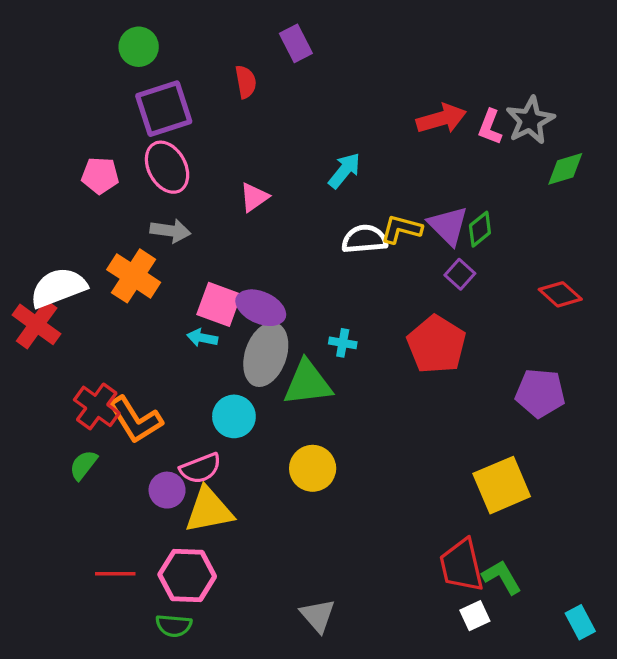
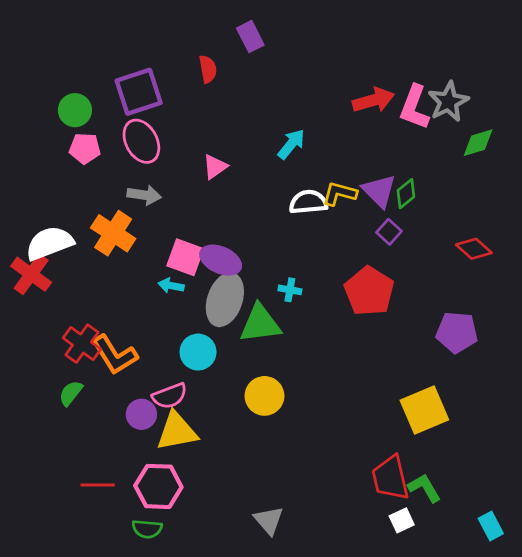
green circle: (139, 47) -> (75, 110), moved
pink L-shape: (490, 127) -> (414, 107), size x1.5

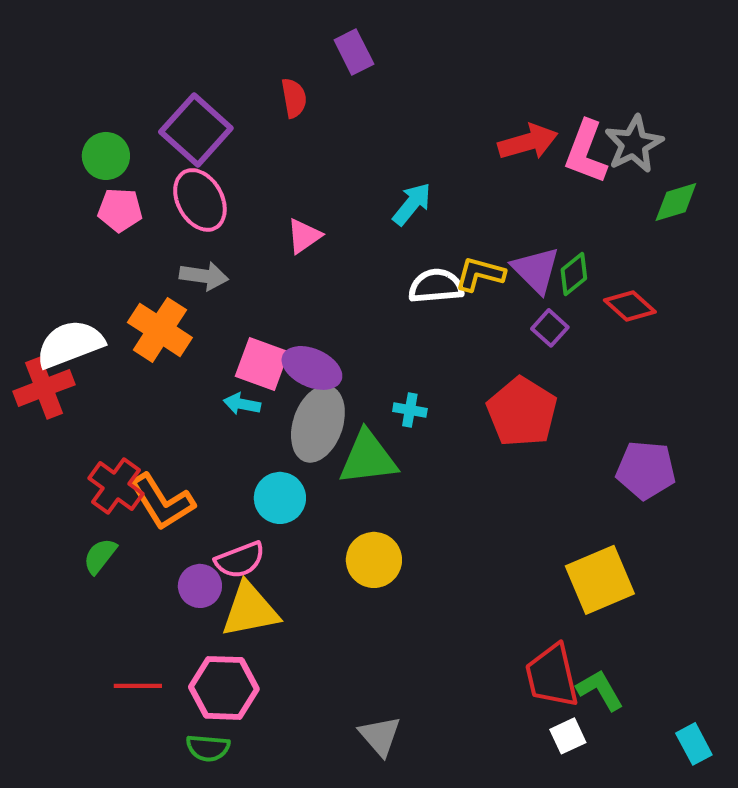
purple square: (139, 92) -> (196, 130), turned -30
red diamond: (474, 249) -> (630, 306), moved
red cross: (31, 274) -> (44, 388), turned 33

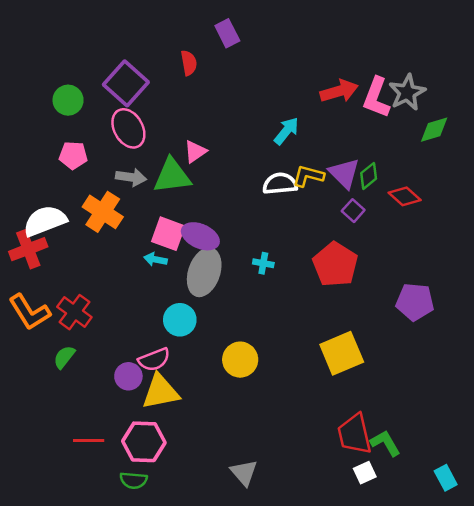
cyan arrow: (412, 204) -> (286, 131), moved
pink pentagon: (120, 210) -> (73, 155), moved
green triangle: (368, 458) -> (172, 176), moved
orange L-shape: (162, 502) -> (30, 312), moved
yellow square: (600, 580) -> (342, 353), moved

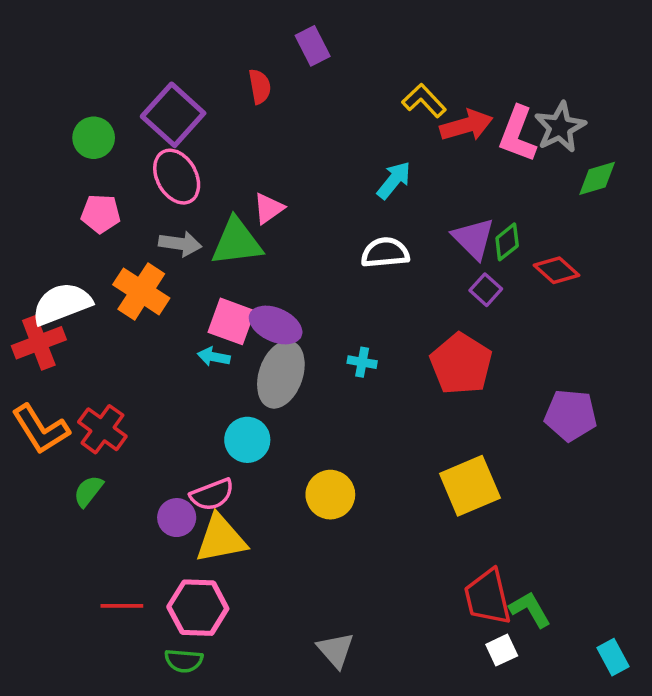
yellow L-shape: (308, 176) -> (424, 101), moved, turned 32

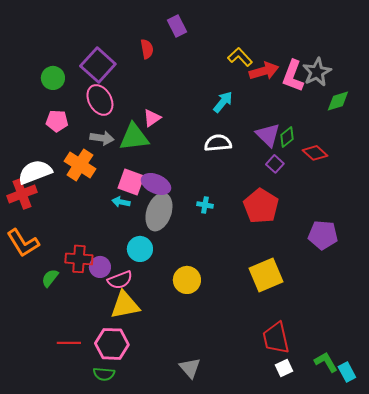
red cross: (102, 429) -> (79, 259), moved, turned -32
purple circle: (177, 518) -> (100, 267), moved
green L-shape: (530, 609) -> (326, 362), moved

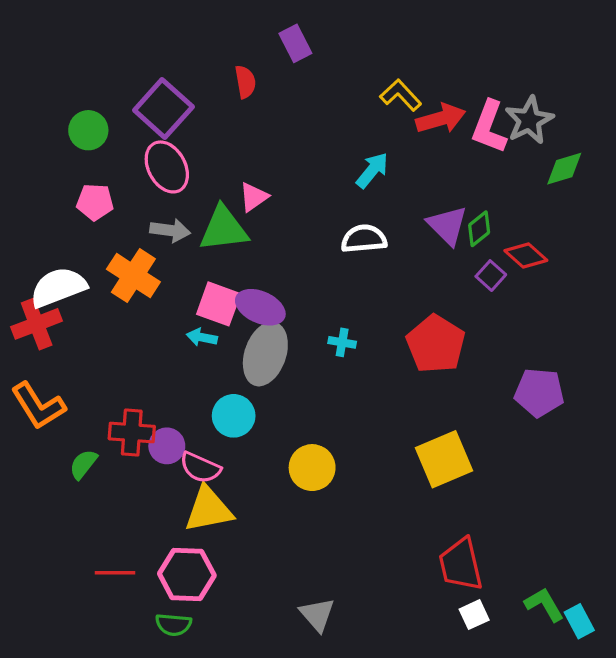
purple square: (275, 164) -> (491, 276), moved
pink semicircle: (120, 280) -> (200, 468), turned 45

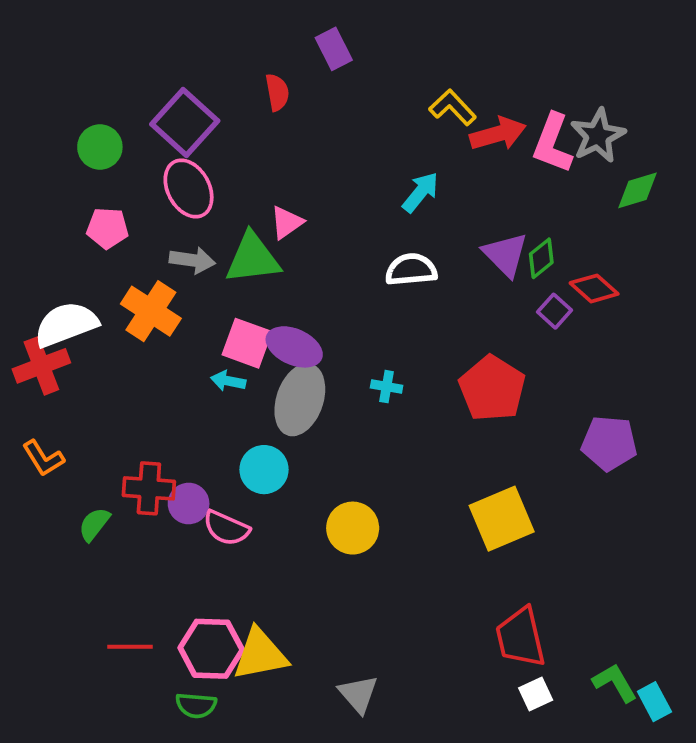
orange L-shape: (38, 406) -> (43, 458), size x0.7
yellow triangle: (209, 509) -> (260, 654), moved

